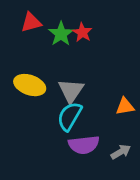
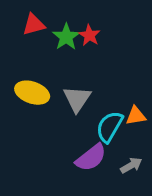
cyan semicircle: (70, 116) -> (110, 127), moved
purple semicircle: (84, 145) -> (91, 158), turned -32

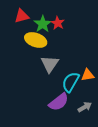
yellow ellipse: (32, 93) -> (36, 40), moved

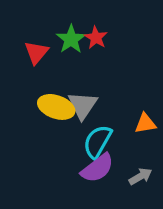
red triangle: (22, 16) -> (36, 52), moved, turned -35
yellow ellipse: (36, 40) -> (56, 107), moved
cyan semicircle: (71, 82) -> (97, 142), moved

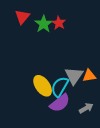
red triangle: (36, 52) -> (22, 17), moved
gray triangle: (83, 105) -> (74, 76), moved
yellow ellipse: (56, 107) -> (43, 86), moved, turned 35

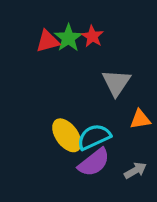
red triangle: (22, 17) -> (48, 41), moved, turned 35
gray triangle: (74, 76) -> (116, 83), moved
cyan semicircle: (60, 87) -> (94, 137), turned 35

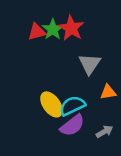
red star: (92, 36) -> (71, 28), size x1.5

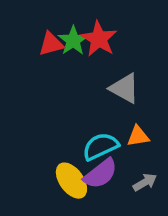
gray triangle: (90, 64) -> (124, 88), turned -35
orange triangle: (108, 92) -> (138, 136), moved
yellow ellipse: (51, 104) -> (71, 181), moved

